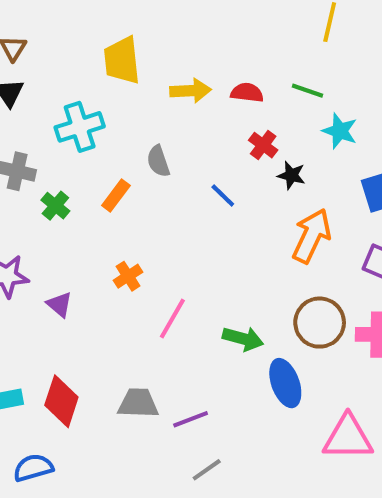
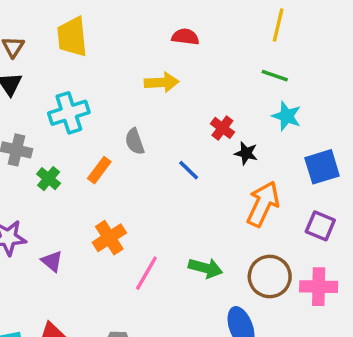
yellow trapezoid: (122, 60) -> (72, 37), moved
green line: (307, 91) -> (275, 76), moved
red semicircle: (247, 93) -> (185, 37), moved
orange cross: (128, 276) -> (109, 238), size x1.4
green arrow: (243, 339) -> (206, 268), moved

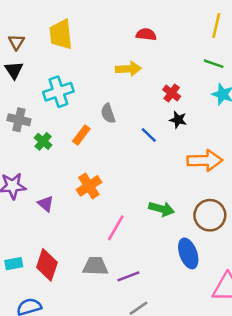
red cross: (222, 128) -> (172, 93), moved
black star: (246, 153) -> (178, 120), moved
orange arrow: (263, 204) -> (205, 160), turned 64
pink line: (146, 273) -> (116, 228), moved

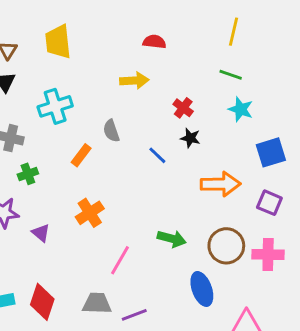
green cross: (43, 141) -> (28, 174), moved, turned 30

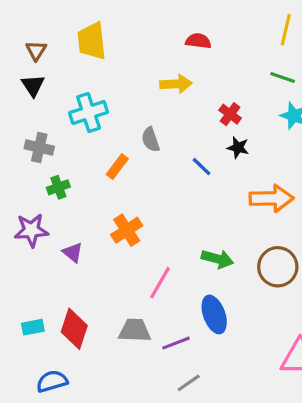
blue ellipse: (202, 289) -> (214, 314), moved

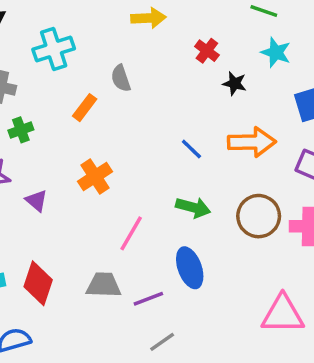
black star: (238, 148) -> (235, 83), moved
blue line: (201, 167) -> (191, 149), moved

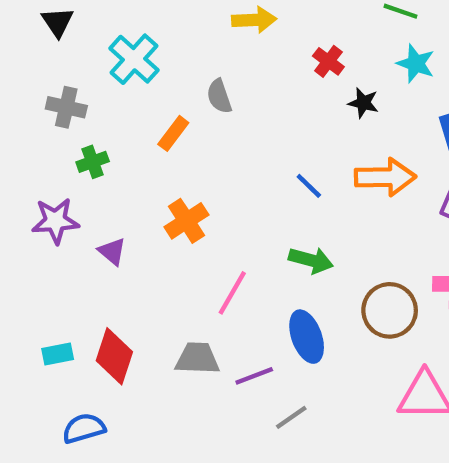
cyan cross: (54, 49) -> (134, 59), turned -30
brown circle: (259, 216) -> (390, 310), moved
gray line: (162, 342) -> (291, 417), moved

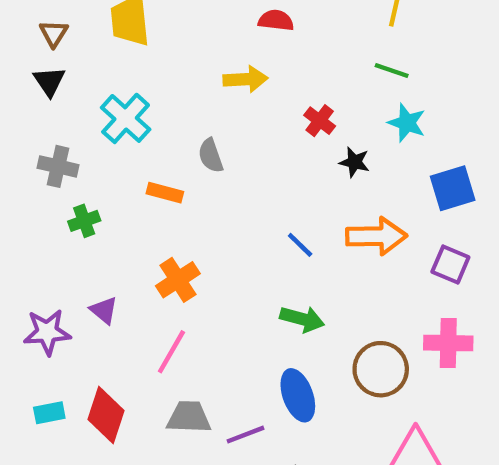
orange rectangle: (173, 133) -> (165, 193), turned 68
purple star: (55, 221) -> (47, 332), moved
pink line: (232, 293) -> (171, 352), moved

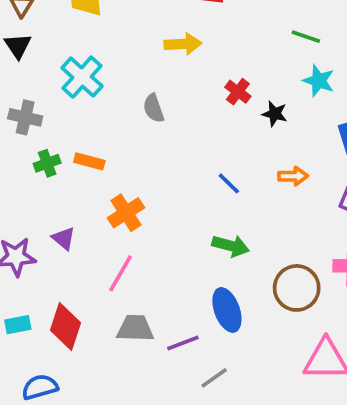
red cross: (320, 121) -> (238, 92), moved
orange rectangle: (165, 193) -> (89, 161), moved
orange arrow: (376, 236) -> (293, 176), size x0.6

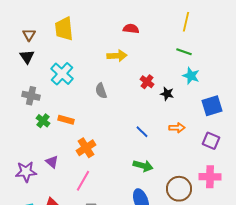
green cross: (47, 163) -> (43, 121), turned -32

